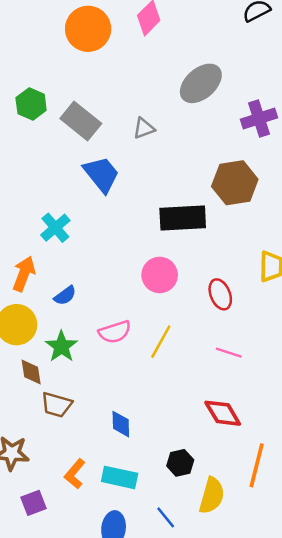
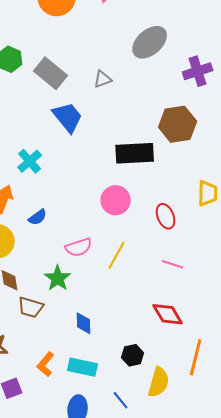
green star: (61, 346) -> (58, 278), moved

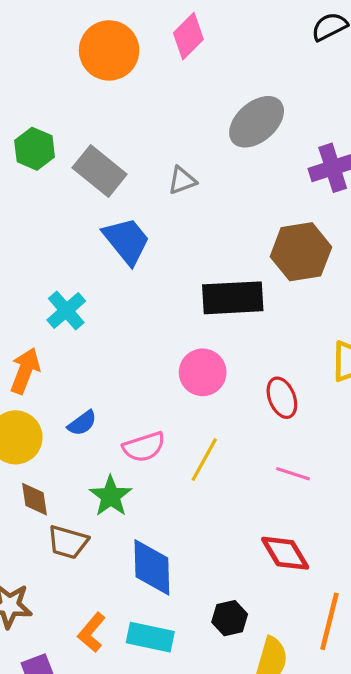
blue semicircle: (38, 217) -> (82, 423), moved
blue diamond: (84, 323) -> (152, 567), size x1.6

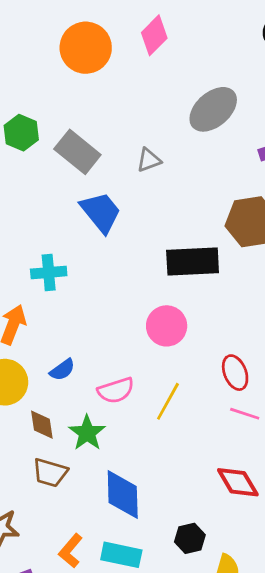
cyan cross: (66, 311) -> (49, 272), turned 36
red ellipse: (282, 398) -> (235, 373), moved
brown diamond: (35, 499) -> (42, 425), moved

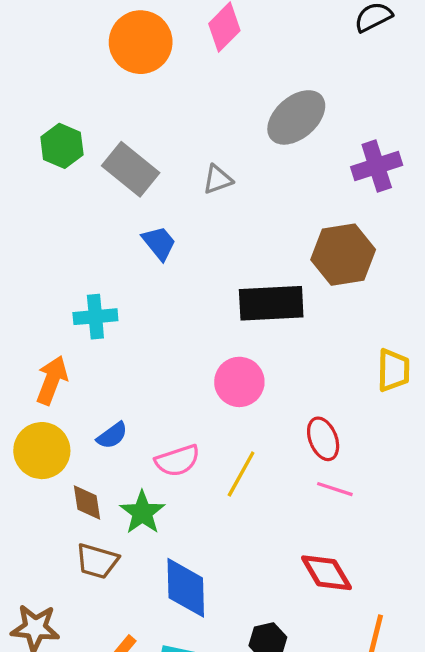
blue trapezoid: (101, 212) -> (159, 243), size x0.7

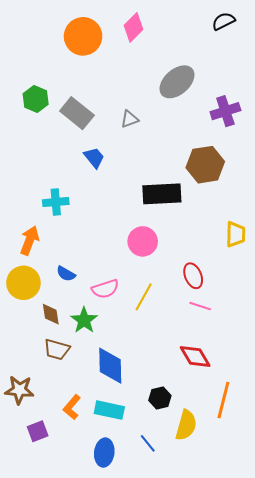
blue semicircle: (112, 435) -> (66, 274), turned 66

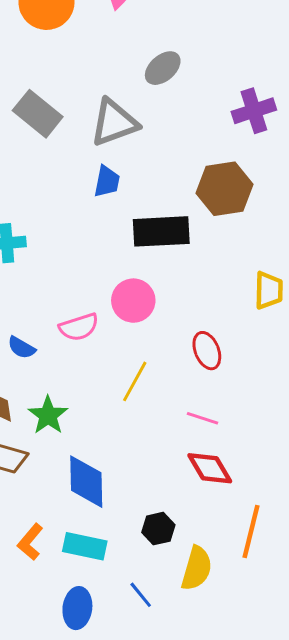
gray ellipse: (177, 82) -> (163, 68), moved, size x0.7
gray triangle: (130, 119) -> (114, 123), size x1.8
blue trapezoid: (94, 158) -> (107, 181), moved, turned 50
pink semicircle: (105, 289) -> (79, 327), moved
pink line: (200, 306) -> (202, 418), moved

